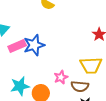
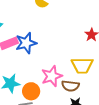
pink star: (61, 77) -> (52, 76), size x1.5

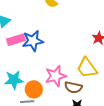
yellow trapezoid: (82, 65) -> (87, 68), turned 50

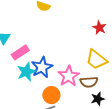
blue star: (33, 41) -> (42, 67), moved
cyan star: (14, 80) -> (26, 72), moved

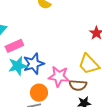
pink star: (69, 76) -> (59, 76), turned 30

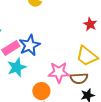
blue star: (34, 64) -> (30, 45), moved

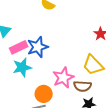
pink star: (59, 72) -> (63, 78), turned -30

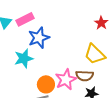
pink rectangle: (19, 47) -> (25, 19), moved
pink star: (63, 78) -> (66, 80), moved

